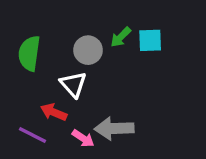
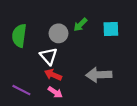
cyan square: (150, 40) -> (111, 29), moved
red arrow: (54, 112) -> (53, 75), moved
gray arrow: (114, 128) -> (99, 75), moved

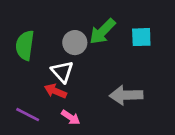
green arrow: (80, 25) -> (103, 31), size x1.5
red arrow: (53, 75) -> (55, 91), moved

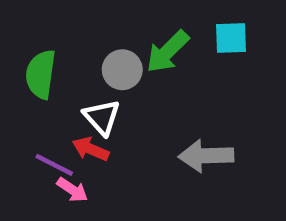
cyan square: (141, 37) -> (231, 38), moved
purple line: (28, 115) -> (54, 165), moved
pink arrow: (71, 117) -> (72, 190), moved

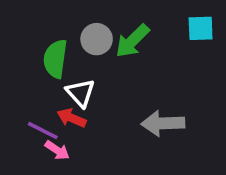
cyan square: (231, 38) -> (201, 28), moved
gray circle: (122, 70) -> (97, 39), moved
green semicircle: (41, 74) -> (55, 59), moved

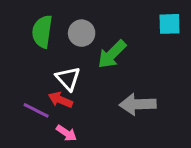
green arrow: (132, 41) -> (112, 54), moved
green semicircle: (55, 59) -> (42, 32), moved
pink arrow: (57, 150) -> (66, 133), moved

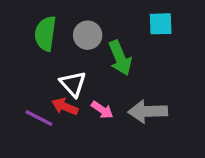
cyan square: (170, 24) -> (161, 24), moved
green arrow: (112, 54) -> (120, 58), turned -68
pink arrow: (66, 133) -> (102, 110), moved

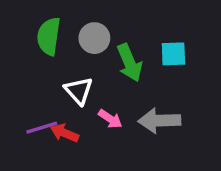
cyan square: (161, 24) -> (173, 54), moved
red arrow: (65, 107) -> (65, 133), moved
purple line: (39, 118) -> (42, 128), turned -44

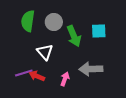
pink arrow: (110, 119) -> (65, 79), moved, turned -104

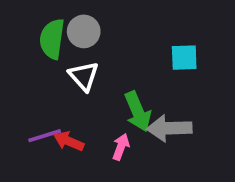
gray circle: (54, 22) -> (84, 31), moved
green arrow: (74, 36) -> (138, 111), moved
white triangle: (45, 52) -> (84, 76), moved

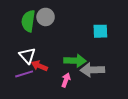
white triangle: (84, 76) -> (27, 56), moved
green arrow: (138, 111) -> (75, 61), turned -65
red arrow: (69, 141) -> (39, 66), moved

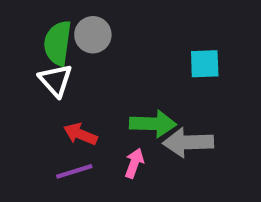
white triangle: (27, 56) -> (56, 80), moved
purple line: (24, 74) -> (74, 171), moved

